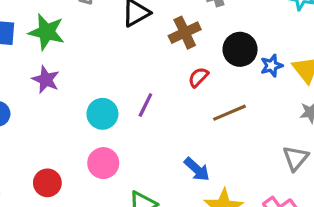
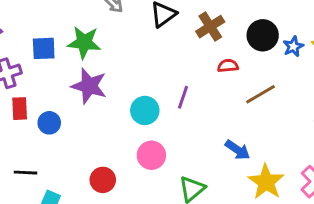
red semicircle: (198, 77) -> (228, 66), turned 48
purple star: (46, 80) -> (89, 86), size x1.4

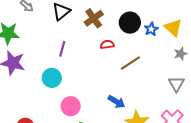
purple line: (183, 97) -> (62, 49), moved
pink circle: (151, 155) -> (71, 106), moved

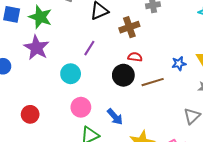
black circle: (130, 23) -> (123, 75), moved
blue star: (151, 29) -> (179, 64), moved
blue arrow: (116, 102) -> (115, 117), moved

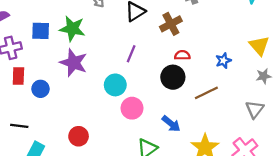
blue star: (179, 64) -> (223, 61), moved
brown line: (153, 82) -> (206, 93), moved
pink circle: (81, 107) -> (132, 108), moved

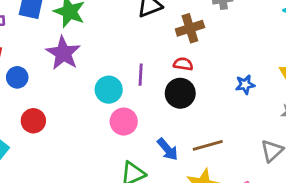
purple line: (131, 54) -> (141, 75), moved, turned -30
red semicircle: (182, 55) -> (183, 64), moved
brown line: (206, 93) -> (208, 145), moved
red circle: (79, 136) -> (33, 121), moved

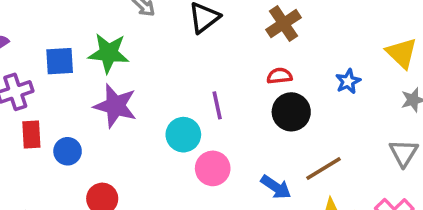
brown cross: (190, 28) -> (283, 24), moved
red semicircle: (183, 64) -> (279, 76), moved
black circle: (180, 93) -> (291, 112), moved

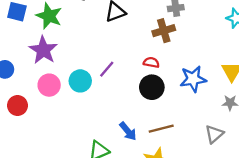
blue star: (348, 81) -> (193, 79), size x1.6
purple line: (217, 105) -> (107, 69), turned 36
pink circle: (213, 168) -> (49, 85), moved

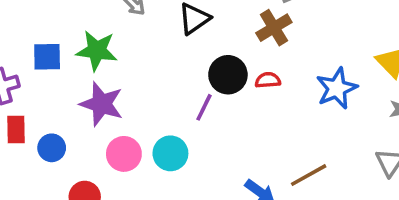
cyan circle: (80, 81) -> (170, 153), moved
black circle: (152, 87) -> (228, 75), moved

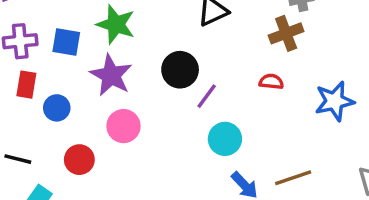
blue square: (47, 57) -> (66, 42), moved
black circle: (228, 75) -> (180, 70), moved
cyan circle: (170, 153) -> (225, 139), moved

